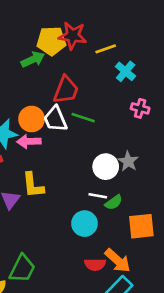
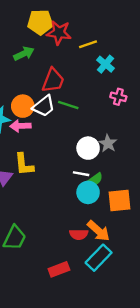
yellow pentagon: (51, 41) -> (40, 22), moved
white trapezoid: (55, 119) -> (44, 106), turned -105
cyan circle: (84, 224) -> (88, 192), moved

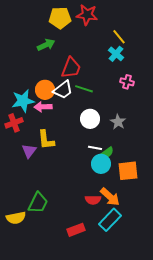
red star: (59, 33) -> (87, 15), moved
yellow line: (88, 44) -> (119, 37), moved, turned 70
white circle: (88, 148) -> (90, 119), moved

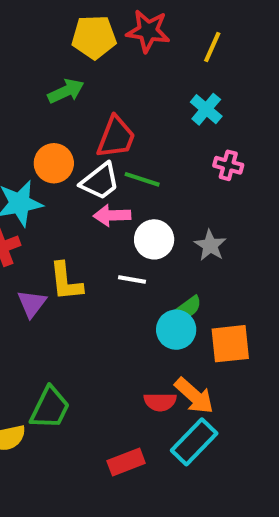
yellow line: (119, 37) -> (212, 47), moved, turned 63
orange circle: (45, 90) -> (54, 163), moved
pink arrow: (43, 107) -> (112, 215), moved
white line: (95, 148) -> (132, 280), moved

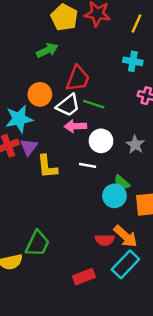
yellow pentagon: (94, 37) -> (64, 17), turned 30
cyan cross: (206, 109) -> (133, 61), turned -30
purple triangle: (32, 304) -> (29, 147), moved
green semicircle: (188, 308) -> (122, 182), turned 77

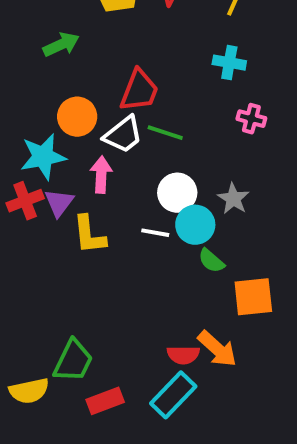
green arrow: (47, 50) -> (61, 45), moved
pink arrow: (75, 126) -> (101, 175), moved, turned 95
cyan circle: (114, 196) -> (195, 225), moved
cyan rectangle: (125, 264) -> (173, 395), moved
red rectangle: (84, 277) -> (105, 401), moved

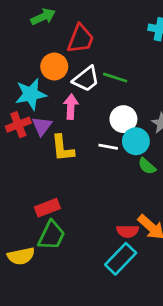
red trapezoid: (139, 91) -> (81, 39), moved
red rectangle: (105, 401) -> (47, 208), moved

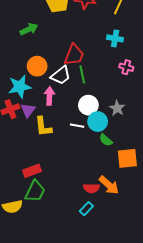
red trapezoid: (81, 39) -> (74, 55), moved
green line: (115, 78) -> (82, 74), turned 60
cyan rectangle: (121, 259) -> (86, 209), size x0.6

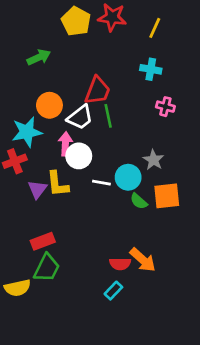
white circle: (88, 105) -> (79, 156), moved
purple triangle: (28, 110) -> (37, 189), moved
orange square: (127, 158) -> (167, 196), moved

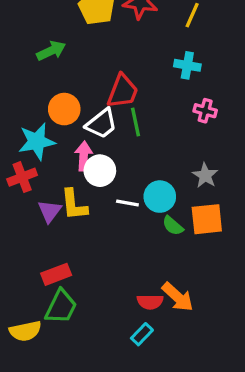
gray star: (153, 160) -> (205, 175), moved

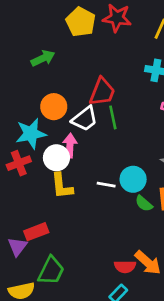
white circle: (100, 171) -> (56, 158), moved
purple triangle: (50, 211) -> (17, 246), moved
red rectangle: (56, 274) -> (36, 232), moved

